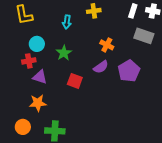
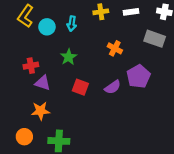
white rectangle: (133, 11) -> (131, 12), moved, turned 64
yellow L-shape: (24, 15) -> (25, 16), turned 45
cyan circle: (37, 44) -> (47, 27), moved
purple semicircle: (101, 67) -> (113, 87), moved

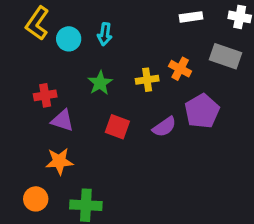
yellow cross: (101, 12) -> (147, 80), moved
orange cross: (115, 48) -> (180, 69), moved

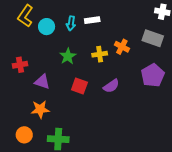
white rectangle: (191, 17) -> (92, 20), moved
red cross: (45, 95) -> (20, 65), moved
purple pentagon: (202, 111) -> (153, 75), moved

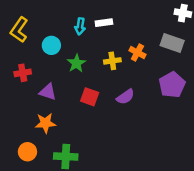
yellow L-shape: (25, 16) -> (19, 30), moved
cyan circle: (47, 27) -> (51, 45), moved

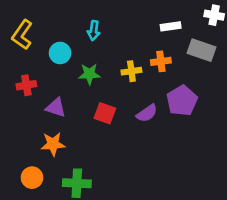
white rectangle: (104, 23) -> (171, 26), moved
orange cross: (137, 53) -> (161, 61), turned -35
green star: (76, 63) -> (89, 74), turned 30
purple pentagon: (172, 85) -> (182, 101), moved

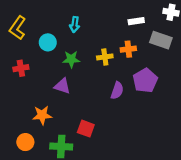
purple triangle: (56, 108) -> (62, 86), moved
red square: (105, 113) -> (86, 129), moved
purple semicircle: (147, 113) -> (117, 91), turned -36

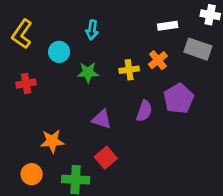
orange cross: (128, 49) -> (158, 60), turned -32
purple triangle: (62, 86) -> (102, 119), moved
red square: (86, 129) -> (106, 158), turned 30

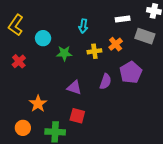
cyan arrow: (92, 30) -> (83, 26), moved
red cross: (26, 83) -> (19, 61), turned -32
orange star: (52, 141) -> (38, 104), turned -30
red square: (106, 158) -> (77, 116), turned -35

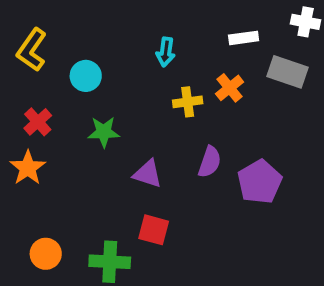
green star: (64, 53) -> (104, 132), moved
purple pentagon: (131, 72) -> (260, 182), moved
orange star: (38, 104) -> (28, 168), moved

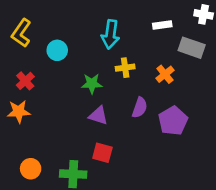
cyan arrow: (166, 52) -> (110, 34), size x1.5
orange cross: (230, 88) -> (165, 74), moved
green star: (104, 132) -> (92, 84), moved
orange star: (28, 168) -> (19, 112), turned 30

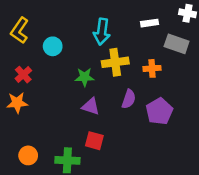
yellow cross: (125, 68) -> (115, 62), size x1.5
orange cross: (165, 74) -> (152, 68), turned 35

